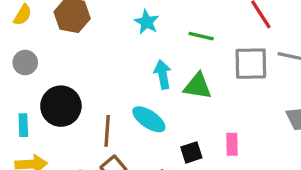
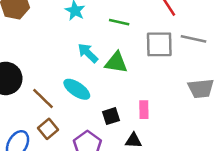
cyan arrow: (163, 74) -> (88, 53), turned -35
brown line: (107, 131) -> (43, 98), turned -50

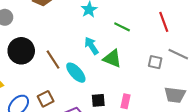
gray square: (159, 44) -> (155, 62), moved, size x0.6
brown line: (43, 98) -> (53, 60), moved

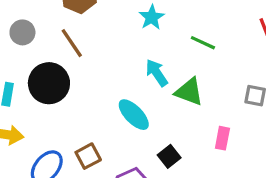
brown line: (53, 60) -> (72, 43), moved
black square: (98, 100) -> (169, 156), turned -32
pink rectangle: (126, 101) -> (222, 138), moved

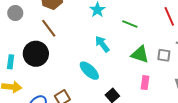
gray circle: (22, 32) -> (15, 13), moved
green triangle: (189, 92) -> (140, 54), moved

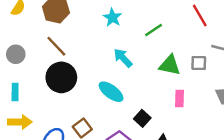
gray circle: (15, 13) -> (16, 54), moved
green line: (130, 24) -> (154, 30), turned -49
black circle: (36, 54) -> (61, 77), moved

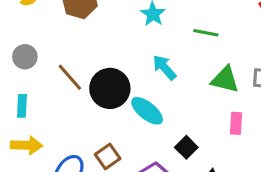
green line: (154, 30) -> (206, 33), turned 42
brown line: (56, 46) -> (70, 77), moved
black circle: (61, 77) -> (110, 88), moved

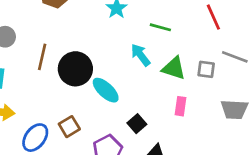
cyan arrow: (164, 67) -> (141, 55), moved
brown line: (70, 77) -> (42, 57), turned 50

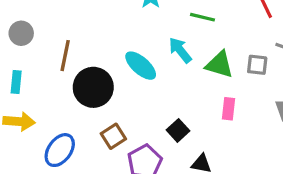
black circle: (75, 69) -> (93, 87), moved
cyan ellipse: (106, 90) -> (141, 66), moved
brown square: (69, 127) -> (113, 136), moved

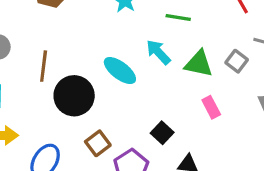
gray square: (257, 65) -> (237, 61), turned 35
pink rectangle: (229, 109) -> (211, 107), turned -30

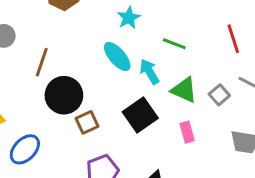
cyan ellipse: (120, 71) -> (117, 57), moved
black square: (162, 133) -> (140, 115), moved, size x1.6
brown square: (98, 143) -> (87, 122), moved

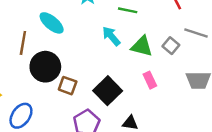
cyan ellipse: (117, 57) -> (52, 23), moved
black square: (140, 115) -> (108, 91), moved
brown square: (87, 122) -> (68, 86), turned -36

